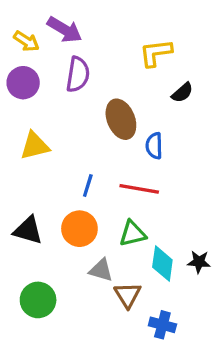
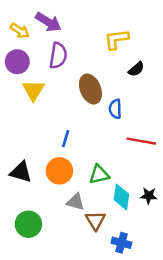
yellow triangle: (35, 146) -> (33, 90), moved, turned -45
red line: (139, 189) -> (141, 141), moved

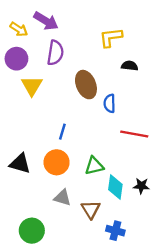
black semicircle: (136, 69) -> (130, 66), turned -133
gray triangle: (76, 202) -> (62, 198), moved
green circle: (28, 224) -> (32, 231), moved

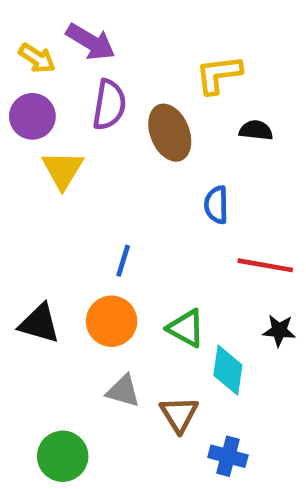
brown ellipse: (86, 85) -> (170, 133), moved
green triangle: (94, 166) -> (186, 328), turned 42
black star: (141, 186) -> (279, 331), moved

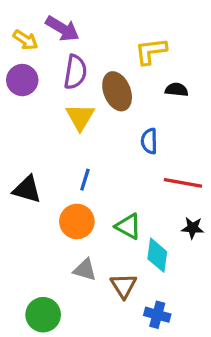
yellow triangle: (63, 170) -> (80, 117), moved
black triangle: (39, 324) -> (27, 189), moved

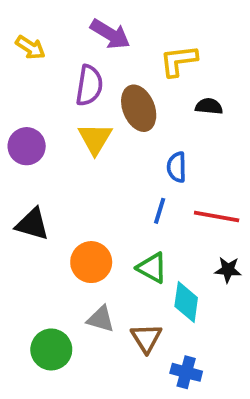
purple arrow: (62, 29) -> (110, 34), moved
purple circle: (22, 80) -> (27, 146), moved
blue line: (85, 180) -> (160, 211), moved
green circle: (43, 315) -> (51, 349), moved

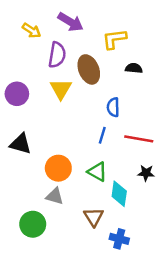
yellow arrow: (30, 47) -> (32, 30), moved
gray triangle: (101, 319) -> (55, 196), moved

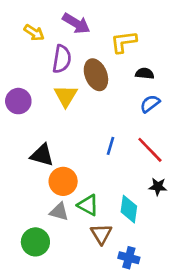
blue semicircle: (113, 107) -> (150, 104), moved, turned 54
red line: (139, 139) -> (150, 150), turned 36
black triangle: (21, 144) -> (42, 155), moved
green triangle: (97, 172) -> (88, 205), moved

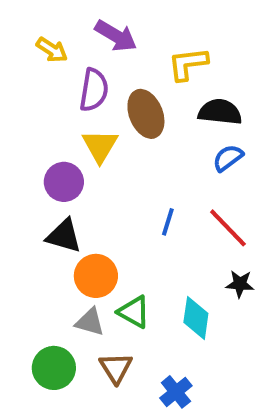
black semicircle: (145, 73) -> (220, 112), size x1.5
purple circle: (18, 101) -> (64, 182), moved
brown triangle: (101, 234) -> (116, 368), moved
blue cross: (129, 258) -> (176, 392), moved, turned 36

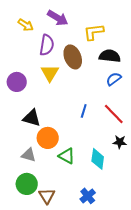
purple circle: (64, 182) -> (17, 82), moved
gray triangle: (90, 322) -> (29, 155), moved
brown triangle: (116, 368) -> (47, 196), moved

